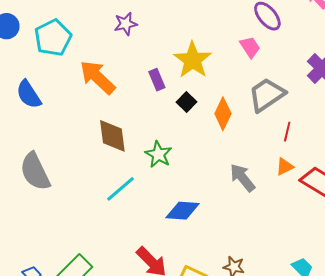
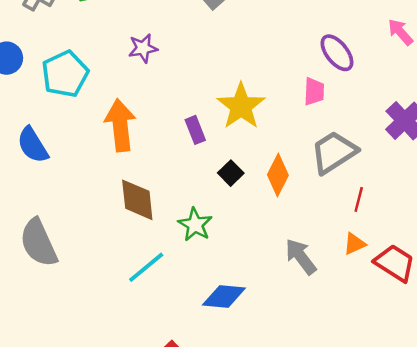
purple star: (126, 24) -> (143, 48), moved
pink trapezoid: (250, 47) -> (314, 92), turned 35
orange arrow: (97, 77) -> (120, 125), turned 39
black square: (186, 102) -> (231, 173), moved

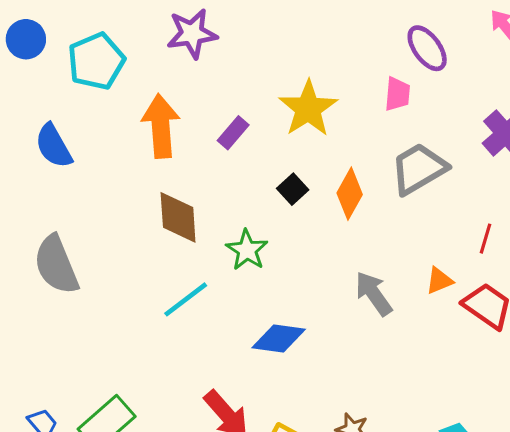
purple star: (143, 48) -> (192, 34), size x1.4
purple rectangle: (195, 130) -> (233, 133), moved, turned 60
red line: (359, 199) -> (486, 239), moved

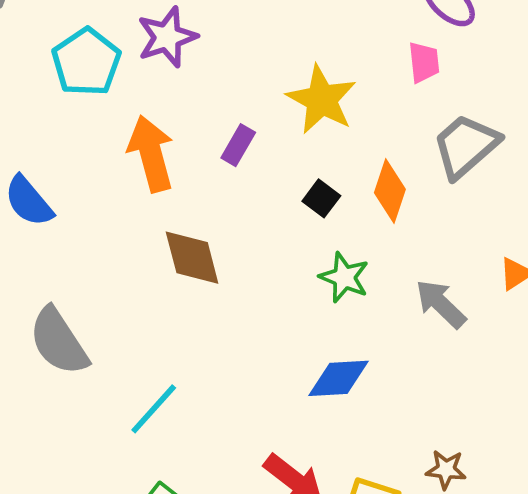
cyan pentagon: (96, 61) -> (86, 62), moved
green star: (247, 250) -> (344, 277), moved
cyan line: (186, 299) -> (154, 409), moved

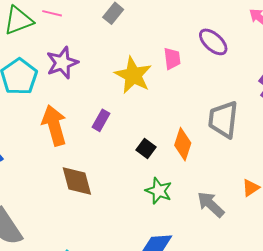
pink trapezoid: (424, 62) -> (172, 59), moved
yellow star: (322, 100) -> (133, 75), moved
gray trapezoid: (466, 146) -> (223, 119), turned -42

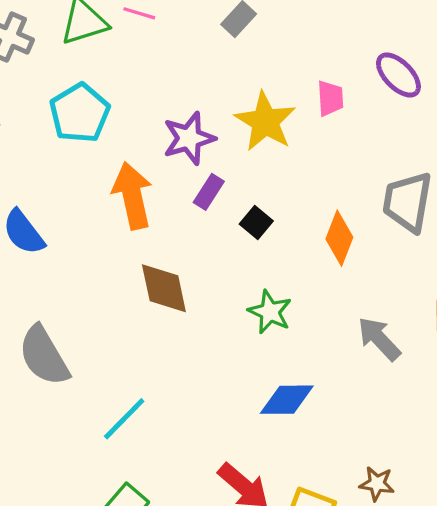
purple star: (62, 63) -> (189, 138), moved
black square: (146, 149) -> (256, 222), moved
green star: (159, 191) -> (270, 312), moved

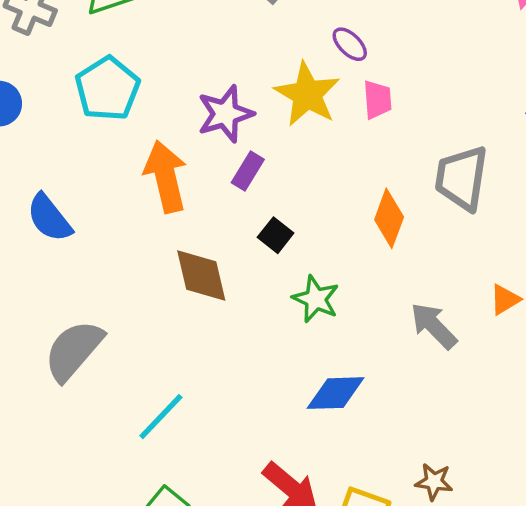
purple ellipse: (398, 75) -> (350, 44), moved, size x0.7
pink trapezoid: (330, 98) -> (377, 100), moved
black square: (256, 222) -> (276, 235), moved
gray semicircle: (44, 356) -> (74, 350), turned 72

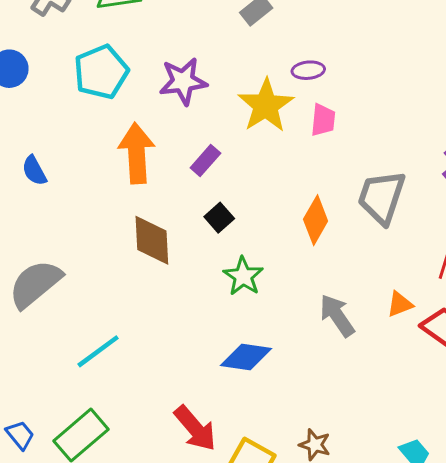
purple ellipse: (350, 44) -> (308, 70), turned -60
purple star: (225, 114) -> (183, 81), moved
blue semicircle: (49, 218) -> (34, 171), size x0.7

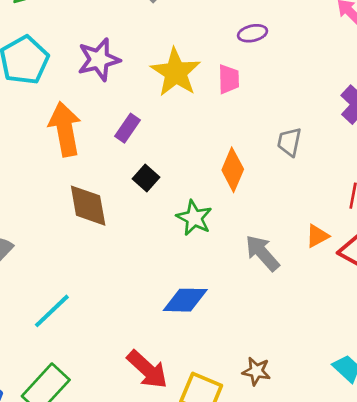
purple ellipse: (308, 70) -> (253, 33), moved
gray trapezoid: (382, 197) -> (289, 142), size x0.6
green star: (243, 276) -> (194, 218), moved

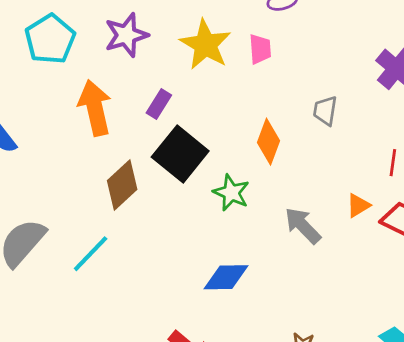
black square: (146, 178) -> (180, 154), size x2.0
brown diamond: (88, 206) -> (122, 185), turned 60
cyan line: (52, 311) -> (91, 254), moved

